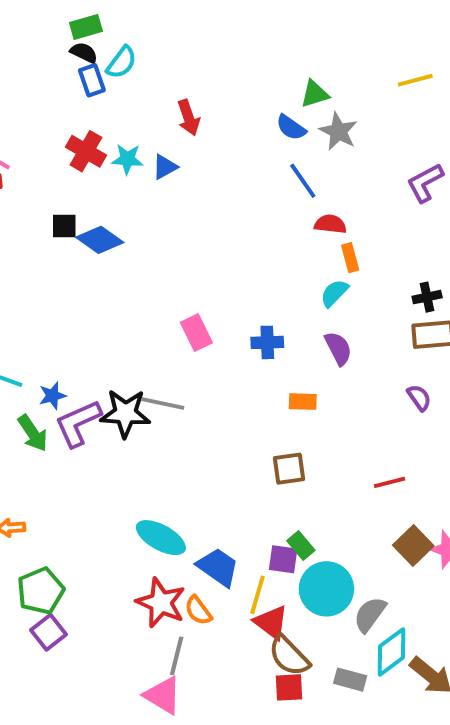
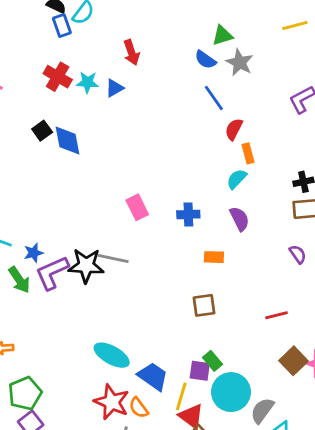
red semicircle: (330, 224) -> (234, 129), turned -70
black square: (64, 226) -> (42, 131), turned -36
blue diamond: (100, 240) -> (68, 141), turned 44

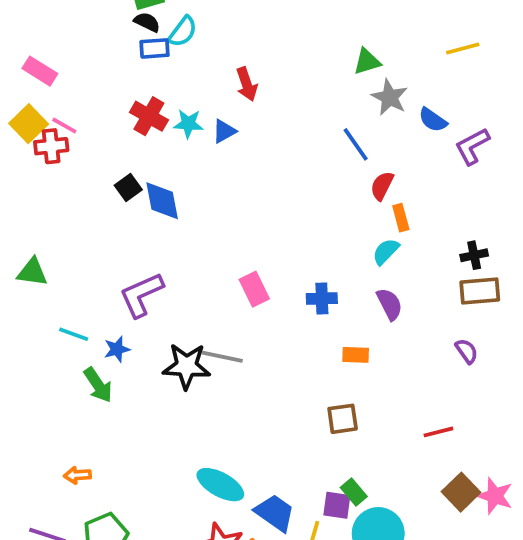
blue rectangle: (62, 26) -> (155, 48), turned -75
blue semicircle: (205, 60) -> (433, 120), moved
purple L-shape: (52, 273) -> (141, 295), moved

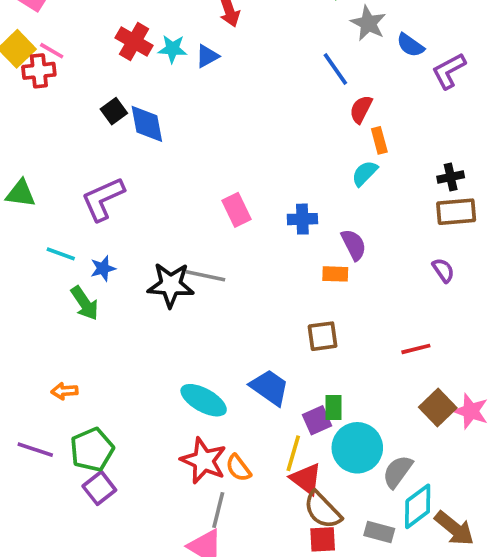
purple L-shape: (141, 295) -> (103, 199), moved
purple semicircle: (390, 304) -> (354, 245), moved
green rectangle: (354, 492) -> (334, 408), turned 40
purple square: (337, 505) -> (317, 420), turned -32
blue trapezoid: (275, 513) -> (269, 387), moved

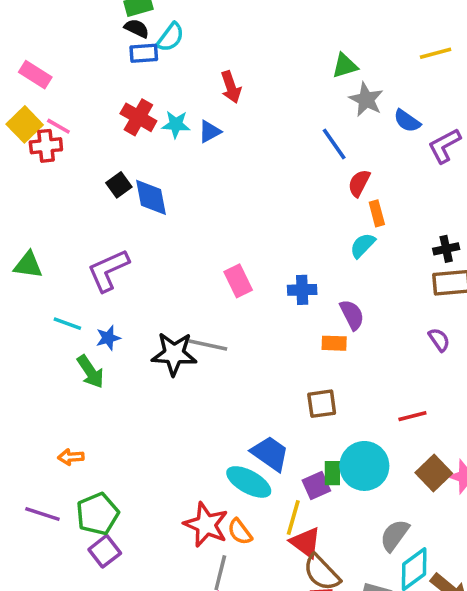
cyan ellipse: (204, 400) -> (249, 482), moved
cyan circle: (357, 448) -> (364, 466), moved

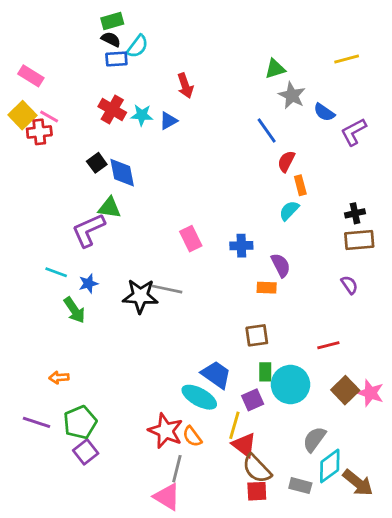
green triangle: (28, 265) -> (109, 208), moved
green rectangle: (332, 473) -> (265, 372), moved

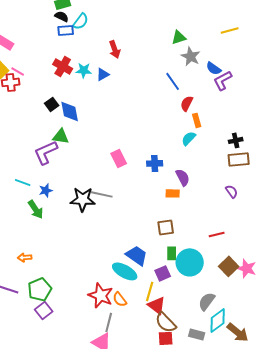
purple L-shape: (354, 132) -> (223, 80), moved

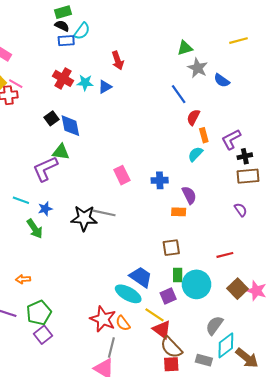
purple L-shape: (223, 80) -> (231, 139), moved
yellow line: (150, 291) -> (154, 315), turned -72

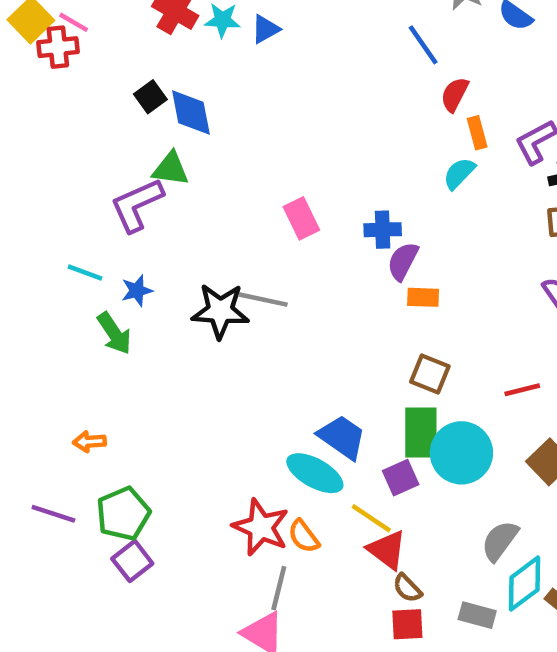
purple semicircle: (189, 195) -> (403, 261), moved, turned -126
brown square: (171, 248) -> (430, 374), moved, turned 30
green rectangle: (178, 275) -> (421, 433), size x1.6
brown semicircle: (171, 347) -> (407, 588), size x0.6

